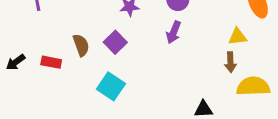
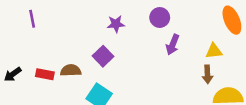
purple arrow: (174, 32) -> (173, 45), moved
brown semicircle: (81, 45) -> (71, 70), moved, turned -72

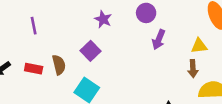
purple line: (32, 19) -> (34, 26), moved
purple star: (116, 24) -> (103, 19), turned 30
brown semicircle: (71, 70) -> (59, 65), turned 78

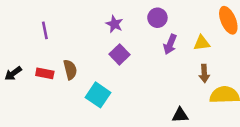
yellow triangle: (199, 46) -> (202, 43), moved
purple square: (90, 51) -> (119, 54), moved

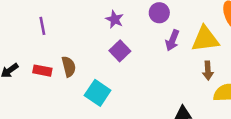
yellow triangle: (202, 43) -> (205, 39), size x1.6

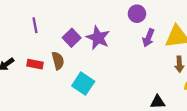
purple star: (115, 19) -> (98, 38), moved, size x1.5
purple square: (120, 51) -> (72, 38), moved

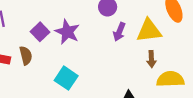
cyan square: (83, 84) -> (66, 78), moved

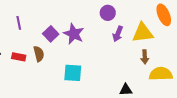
cyan square: (66, 78) -> (73, 73), turned -30

